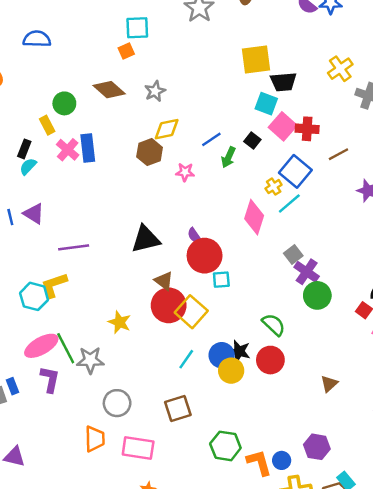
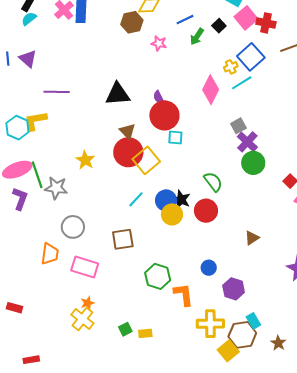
blue circle: (282, 460) -> (209, 268), moved

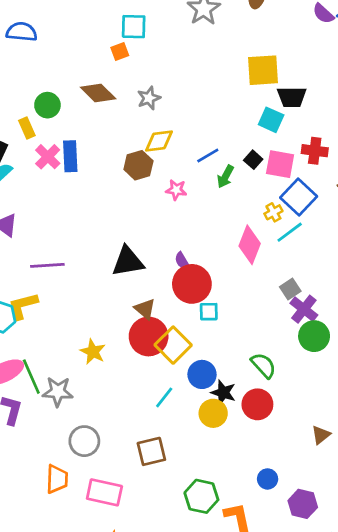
pink square: (246, 18) -> (280, 164), moved, turned -35
blue circle: (166, 200) -> (202, 374), moved

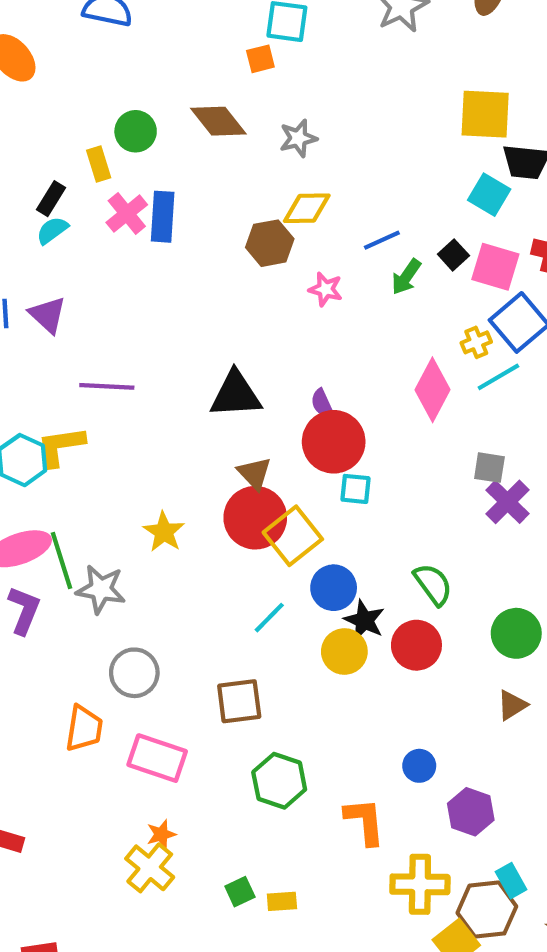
gray square: (290, 289) -> (489, 468), turned 36
green circle: (314, 336) -> (516, 633), moved
green hexagon: (201, 496) -> (279, 781), moved

